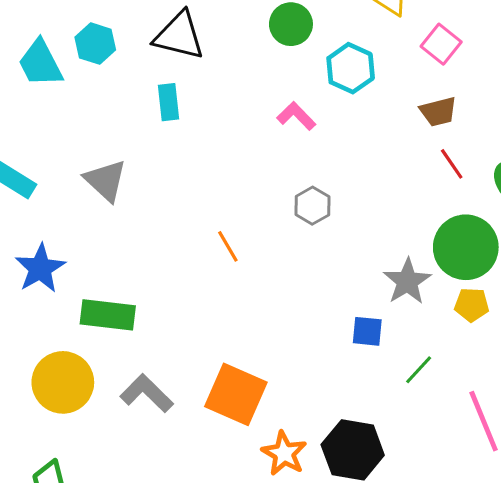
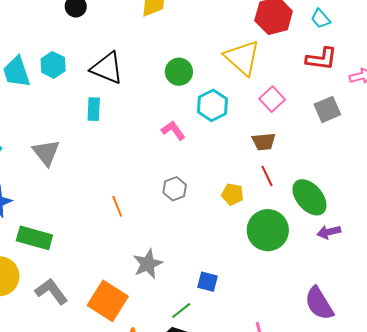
gray star: (407, 281) -> (148, 264), moved
yellow pentagon: (472, 305) -> (232, 194), moved
blue square: (367, 331) -> (208, 282), moved
green line: (419, 370) -> (181, 311), moved

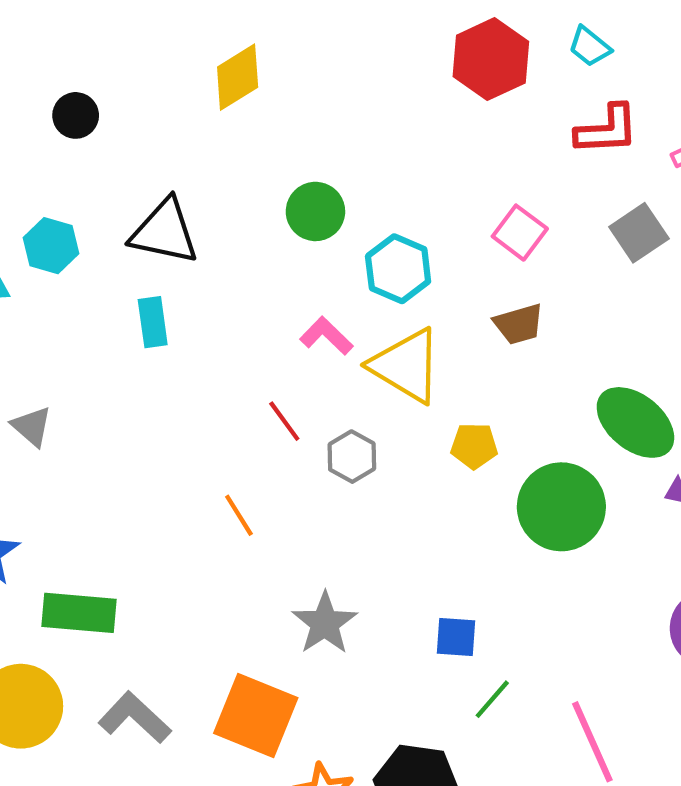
yellow triangle: (242, 58) -> (406, 366), moved
gray triangle: (46, 153) -> (32, 426), moved, size x0.7
red line: (267, 176) -> (284, 421), moved
green line: (181, 311) -> (492, 699), moved

